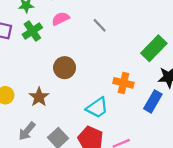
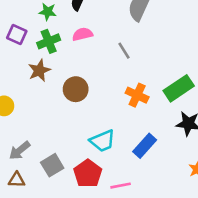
orange cross: (123, 83) -> (137, 95), moved
brown star: (39, 97) -> (39, 70), moved
blue rectangle: (153, 101) -> (145, 146), moved

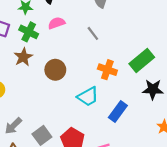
green cross: (49, 41) -> (29, 32), turned -36
cyan trapezoid: (102, 141) -> (88, 97), moved

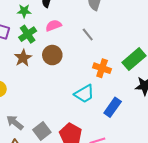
green cross: (29, 32) -> (28, 34), turned 30
brown circle: (55, 70) -> (52, 55), moved
gray arrow: (13, 126) -> (15, 123), turned 84

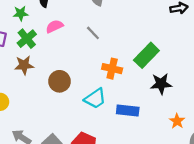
brown circle: (52, 55) -> (59, 81), moved
brown star: (23, 58) -> (24, 65), turned 30
blue rectangle: (113, 107) -> (128, 111), turned 66

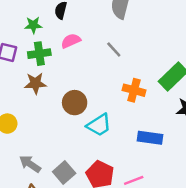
green cross: (27, 39) -> (39, 54), turned 30
cyan trapezoid: (95, 99) -> (99, 125), moved

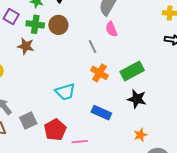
pink semicircle: (71, 41) -> (111, 29), moved, turned -105
gray line: (114, 50) -> (93, 46), moved
brown circle: (75, 103) -> (58, 25), moved

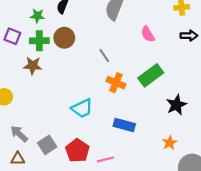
pink semicircle: (111, 29) -> (148, 34), moved
black star: (137, 99) -> (176, 105), moved, turned -30

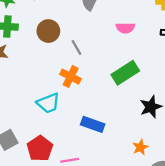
pink semicircle: (148, 34) -> (125, 28), turned -63
brown circle: (64, 38) -> (48, 31), moved
orange cross: (116, 83) -> (71, 77), moved

